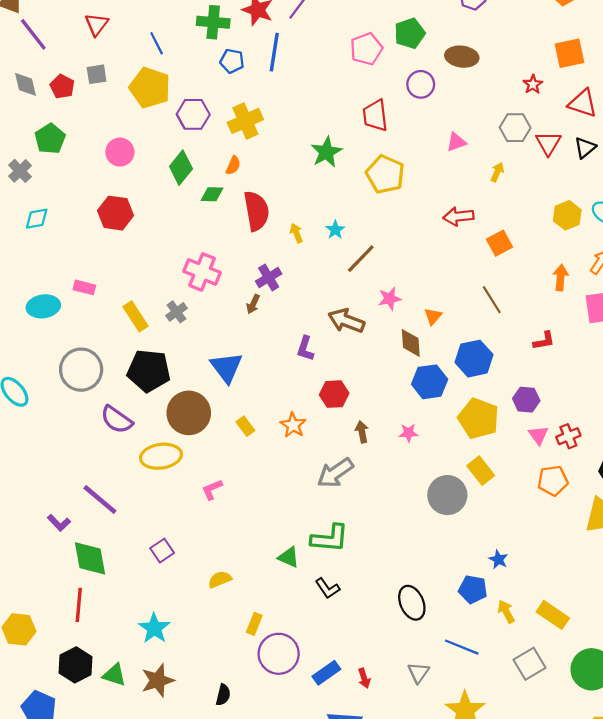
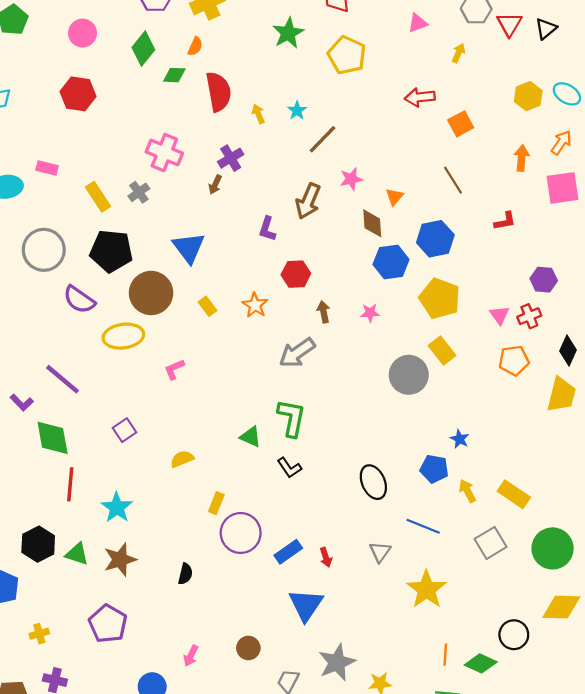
brown arrow: (346, 321) -> (308, 201), turned -88
purple hexagon: (526, 400) -> (544, 280), moved
green L-shape: (330, 538) -> (292, 418), turned -84
red line: (79, 605) -> (70, 484), moved

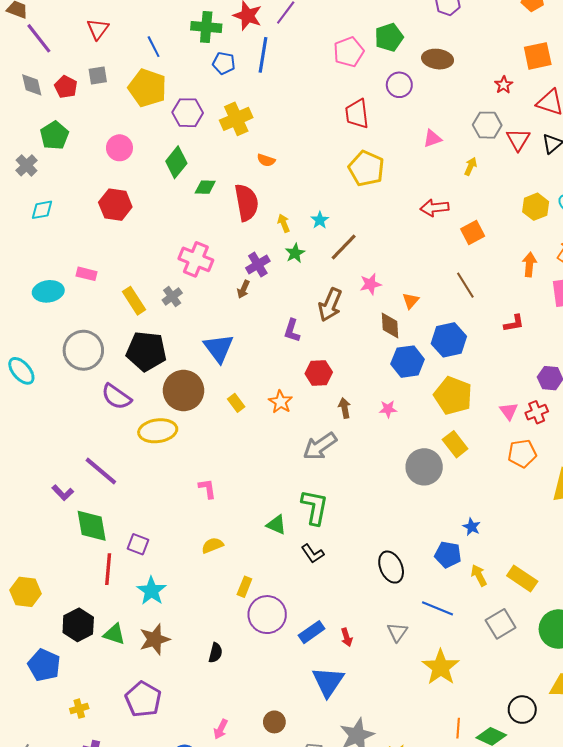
green star: (288, 33) -> (295, 253), moved, size x0.7
orange semicircle: (195, 46) -> (266, 160), moved, turned 84
pink L-shape: (174, 369) -> (207, 489), moved, turned 105
purple square: (125, 430) -> (138, 544), moved, turned -35

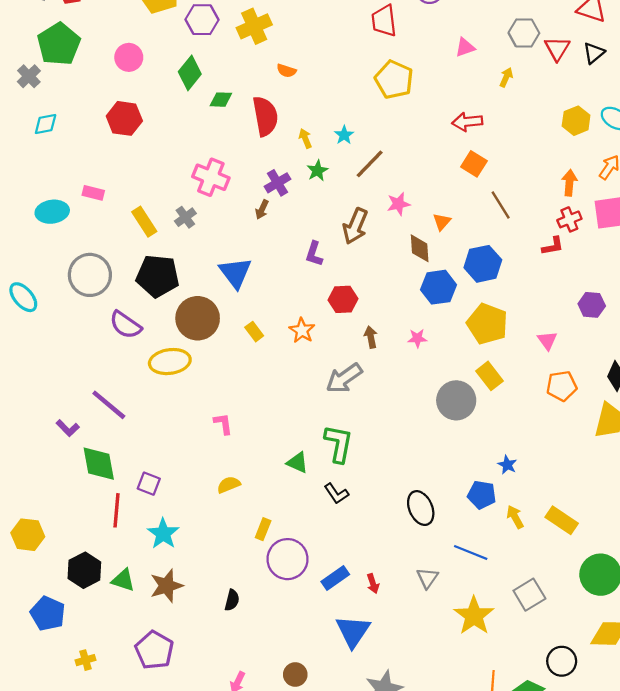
green pentagon: (54, 135) -> (59, 44), size x1.4
orange square: (473, 232) -> (474, 164), moved, turned -30
red cross: (537, 412) -> (569, 219), moved
gray square: (501, 624) -> (529, 595), moved

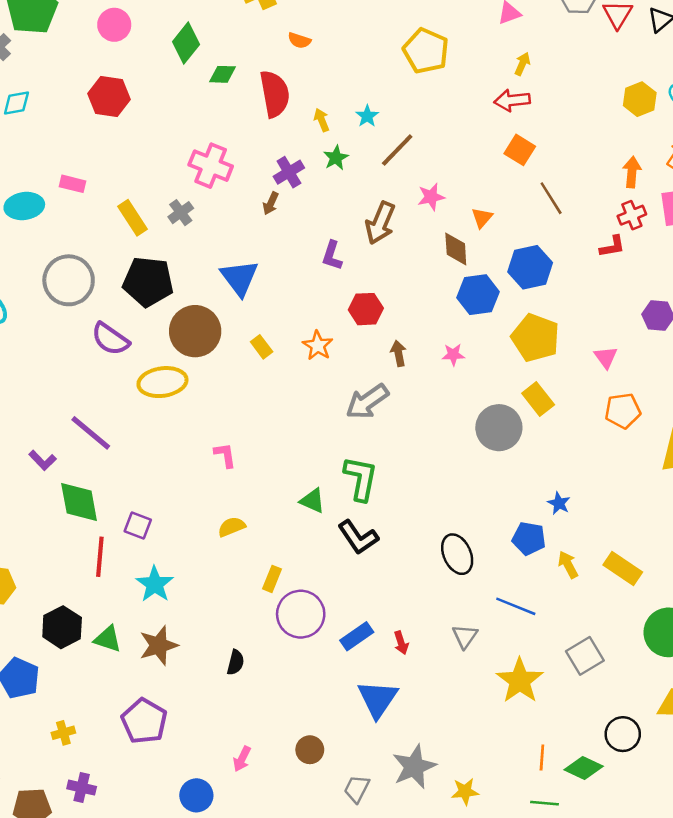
yellow arrow: (506, 77) -> (522, 64), moved
black L-shape: (336, 494) -> (358, 537), size x1.4

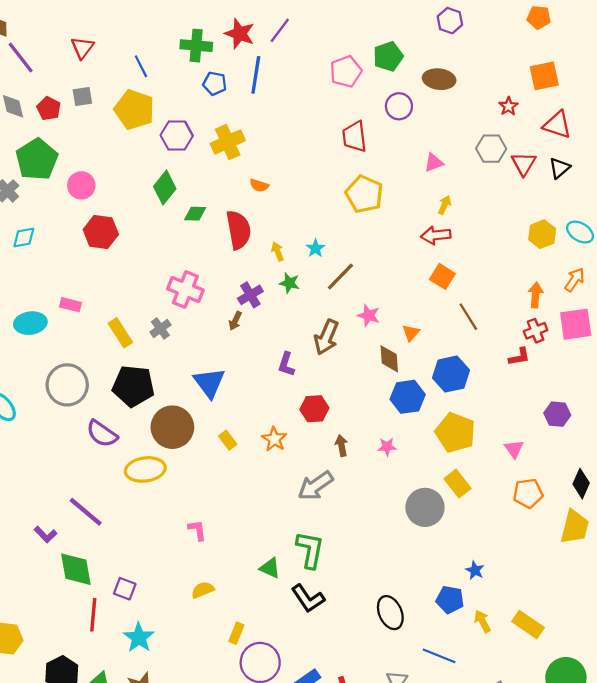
pink circle: (114, 25) -> (81, 185), moved
green star: (336, 158) -> (289, 283), turned -30
pink star: (431, 197) -> (369, 316), turned 30

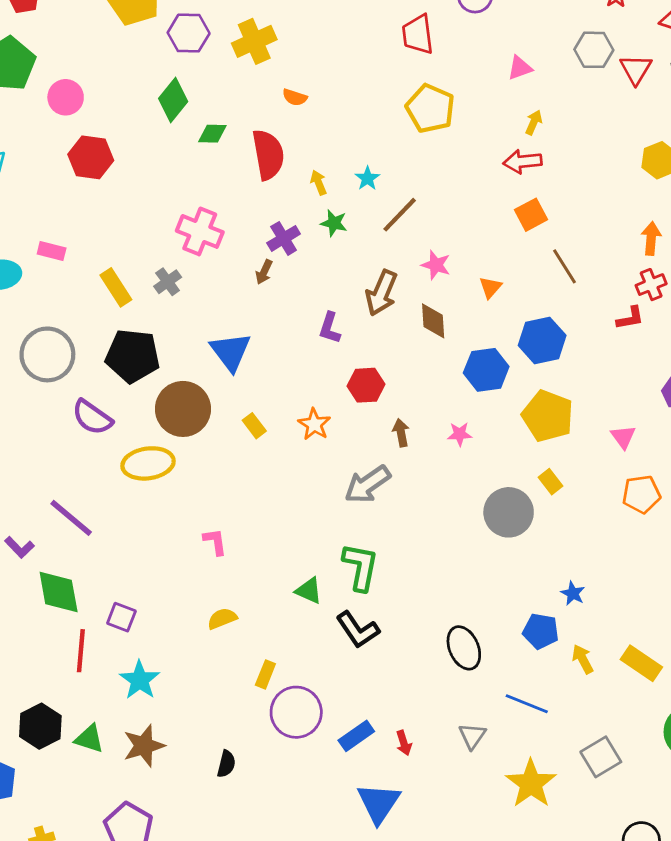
orange square: (442, 276) -> (531, 215), turned 30
brown diamond: (389, 359) -> (433, 321), moved
yellow rectangle: (458, 484) -> (551, 482), size x0.7

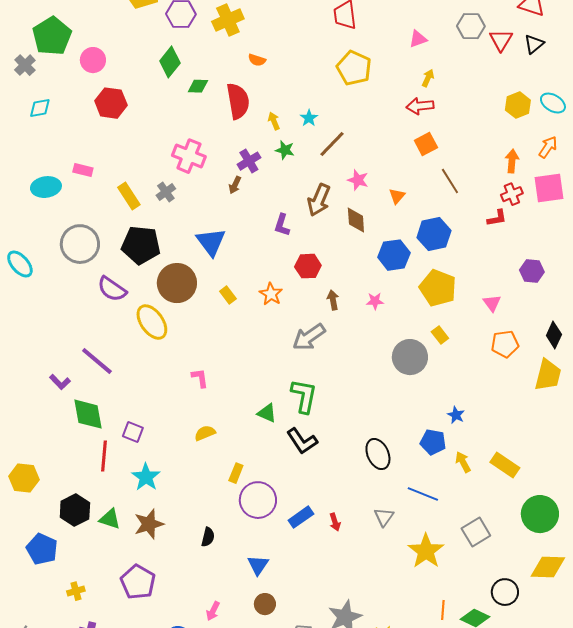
yellow ellipse: (148, 463) -> (152, 322), turned 63
blue triangle: (379, 803) -> (258, 565), moved, size x0.7

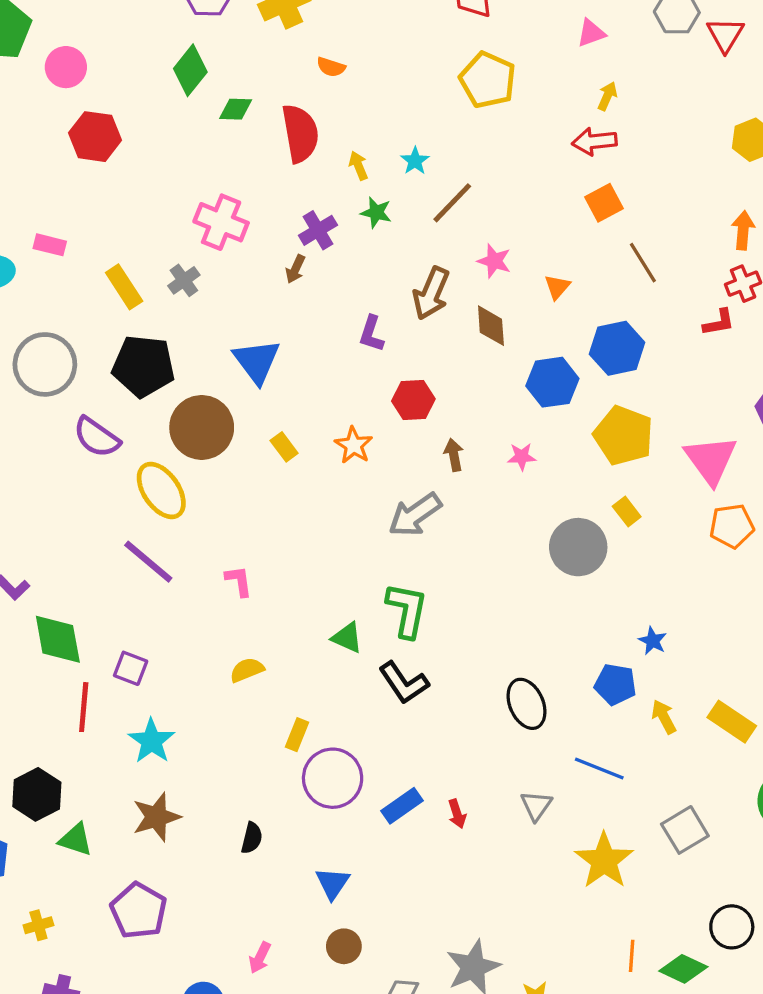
pink triangle: (492, 303) -> (711, 460), size x1.8
purple line: (97, 361) -> (148, 562), moved
green triangle: (110, 519) -> (76, 840), moved

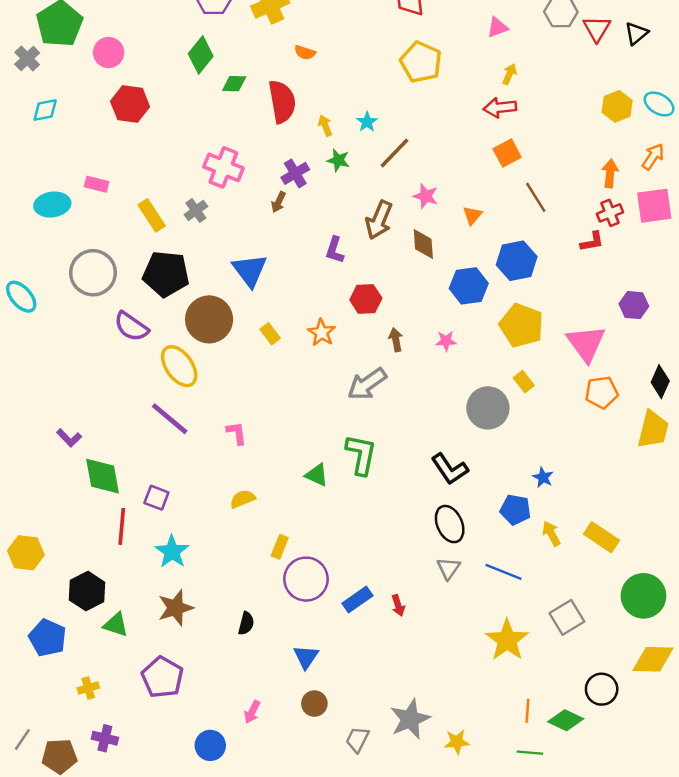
black L-shape: (404, 683) -> (450, 469), moved
gray triangle: (536, 806) -> (448, 568), moved

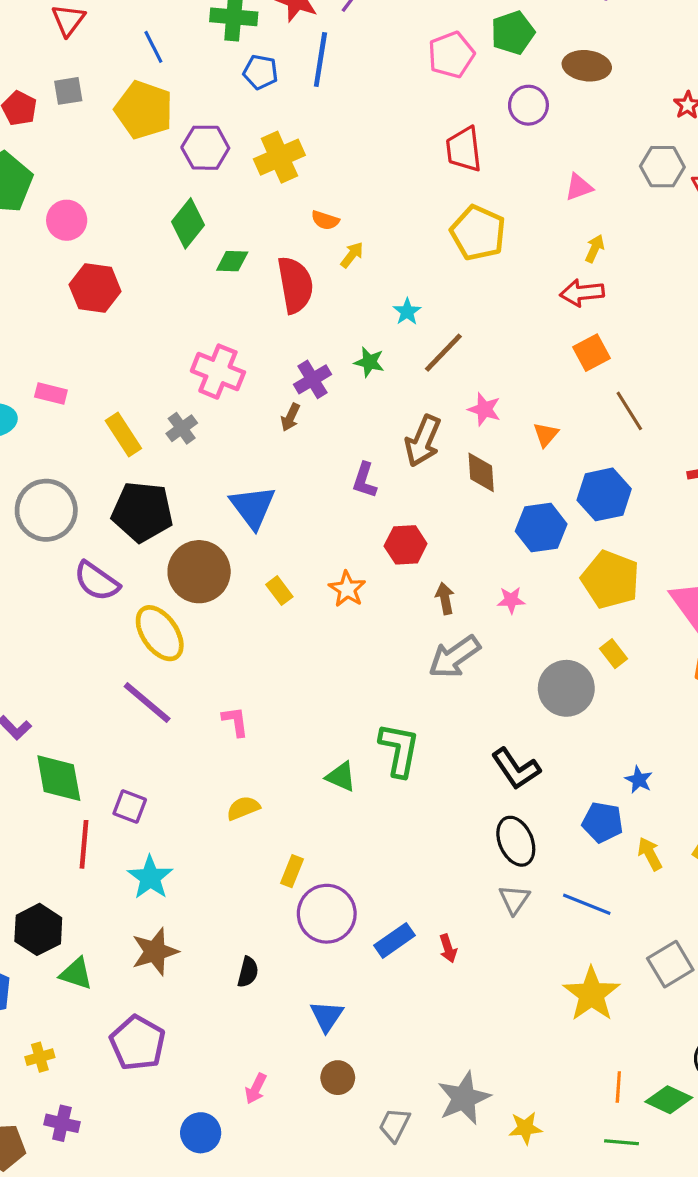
yellow arrow: (325, 126) -> (352, 255), moved, turned 60
gray arrow: (367, 384) -> (454, 657), moved

